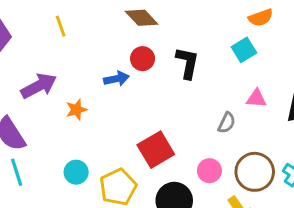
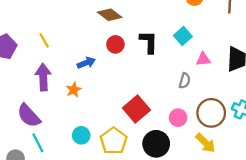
yellow line: (61, 26) -> (44, 40), moved
cyan square: (244, 50) -> (183, 36), moved
blue arrow: (116, 79) -> (86, 63), moved
purple arrow: (39, 86) -> (43, 77), turned -55

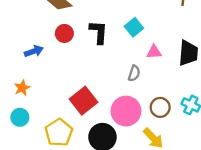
orange star: (74, 90) -> (22, 88), moved
brown circle: (211, 113) -> (160, 107), size x0.7
pink circle: (178, 118) -> (126, 111), size x1.6
cyan circle: (81, 135) -> (20, 117), moved

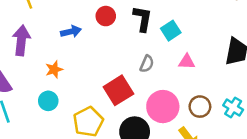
cyan square: (134, 27) -> (171, 31), moved
pink triangle: (154, 52) -> (187, 62), moved
gray semicircle: (134, 73) -> (147, 64), moved

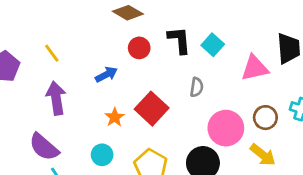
pink triangle: (187, 62) -> (255, 68), moved, size x1.5
orange star: (54, 69) -> (115, 117), moved
red square: (118, 90) -> (152, 109), moved

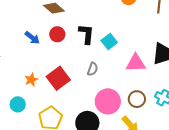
blue arrow: (106, 74) -> (32, 38), moved, turned 56

